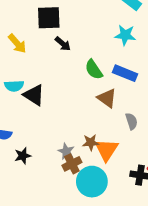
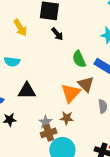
black triangle: (34, 95) -> (27, 91), moved, turned -42
orange triangle: (107, 150) -> (71, 93), moved

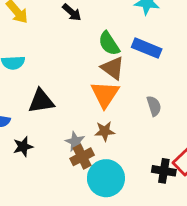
brown triangle: (86, 84) -> (113, 68), moved

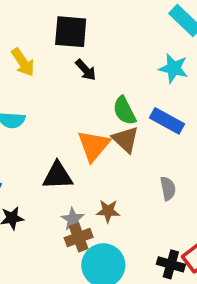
orange triangle: (105, 94) -> (94, 146), moved
black triangle: (41, 101) -> (58, 176), moved

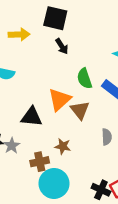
yellow arrow: (23, 62) -> (19, 34), turned -66
brown triangle: (126, 139) -> (80, 110), moved
gray star: (73, 219) -> (12, 146), moved

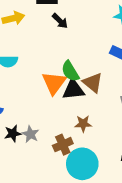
green semicircle: (84, 78) -> (70, 71), moved
orange triangle: (60, 100) -> (54, 83), moved
black triangle: (32, 117) -> (73, 90), moved

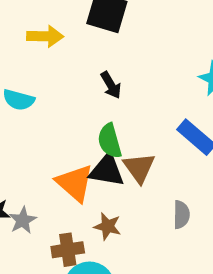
black arrow: (60, 21) -> (111, 85), moved
orange triangle: (54, 83) -> (75, 183), moved, turned -40

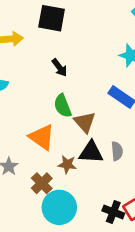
black triangle: (107, 170) -> (91, 152), moved
brown cross: (68, 250) -> (42, 183), turned -30

